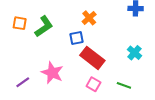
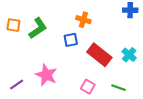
orange cross: (89, 18) -> (83, 20), turned -32
red rectangle: (92, 58) -> (99, 55), moved

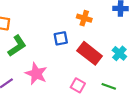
orange cross: (83, 20) -> (84, 18), moved
green L-shape: (38, 28) -> (17, 46), moved

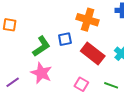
orange cross: (84, 18) -> (88, 20), size x1.5
green L-shape: (17, 46) -> (41, 46), moved

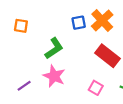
orange cross: (88, 20) -> (102, 21), turned 30
blue square: (65, 39) -> (79, 23), moved

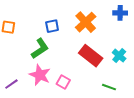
blue square: (79, 23) -> (52, 26), moved
pink square: (96, 88) -> (63, 82), moved

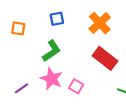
blue square: (52, 26) -> (57, 19), moved

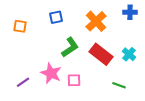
green L-shape: (51, 51) -> (70, 47), moved
pink square: (76, 86) -> (74, 80), turned -32

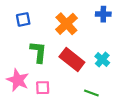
green L-shape: (70, 47) -> (38, 52), turned -50

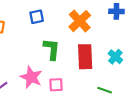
red rectangle: (72, 60) -> (85, 57), turned 50

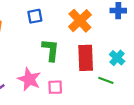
green line: (105, 90) -> (106, 80), moved

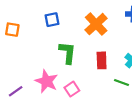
red rectangle: (86, 58) -> (102, 60), size x0.7
pink square: (55, 87) -> (72, 89), turned -32

